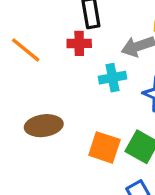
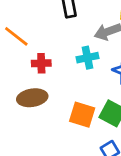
red cross: (79, 43) -> (41, 63), moved

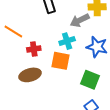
orange square: (82, 115) -> (60, 61), moved

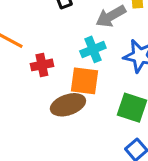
brown ellipse: (30, 75) -> (68, 105), moved

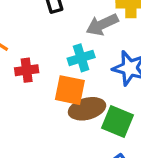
brown ellipse: (68, 105) -> (87, 109), moved

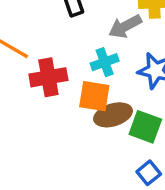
red cross: (27, 70) -> (48, 77), size x1.5

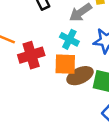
cyan cross: (105, 62) -> (69, 39), turned -36

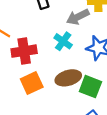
orange square: (65, 64) -> (32, 83), moved, turned -35

